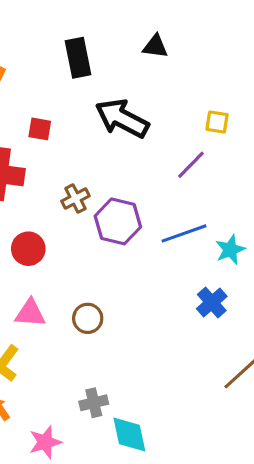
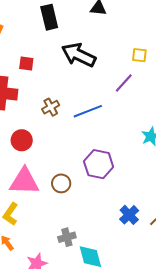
purple hexagon: (118, 221) -> (99, 164), moved
blue line: (184, 233) -> (88, 111), moved
blue cross: (212, 302) -> (129, 215), moved
pink triangle: (30, 313) -> (24, 181), size x1.5

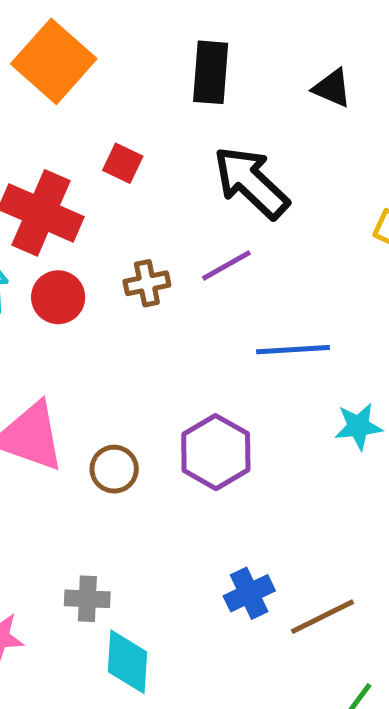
purple line: (124, 83) -> (226, 265), moved
blue line: (88, 111) -> (293, 350), moved
red circle: (22, 140) -> (58, 297), moved

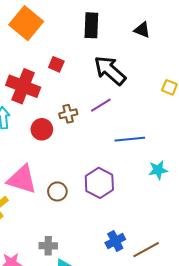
red circle: (58, 297) -> (42, 129), moved

